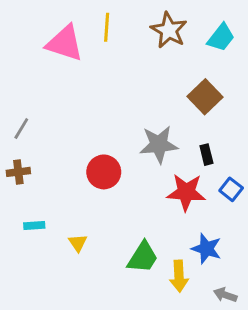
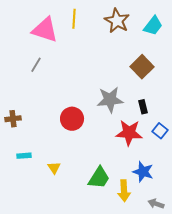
gray line: (21, 129) -> (36, 65), moved

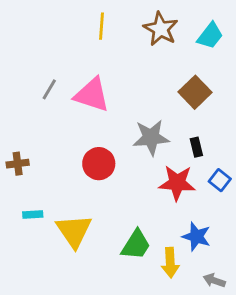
pink triangle: (45, 30) -> (92, 95), moved
yellow triangle: (54, 168) -> (74, 231), size x2.0

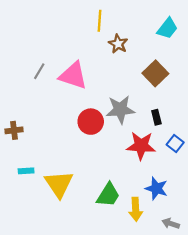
yellow line: (102, 26) -> (99, 21), moved
brown star: (161, 29) -> (118, 44), moved, size x0.7
red circle: (99, 164) -> (91, 122), moved

